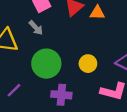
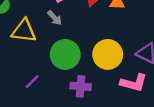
yellow circle: (88, 64) -> (108, 54), size x1.6

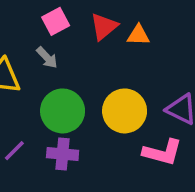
purple cross: (81, 86) -> (63, 154), moved

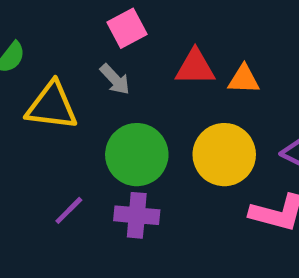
red triangle: (104, 27) -> (195, 67), moved, turned 40
orange triangle: (138, 35) -> (244, 79), moved

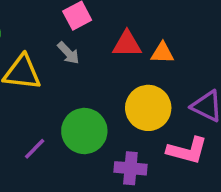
green circle: (137, 155) -> (84, 131), moved
purple cross: (137, 215) -> (130, 168), moved

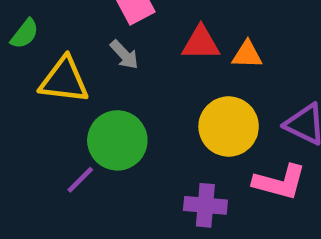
green circle: (84, 131) -> (117, 140), moved

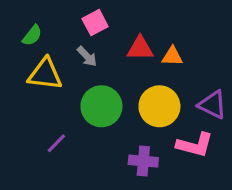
green semicircle: (25, 34) -> (32, 35), moved
green circle: (117, 140) -> (101, 106), moved

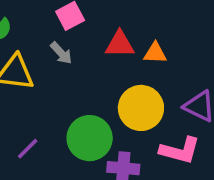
green circle: (101, 106) -> (90, 138), moved

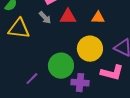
red triangle: (120, 44) -> (68, 17), moved
purple line: (28, 149) -> (32, 79), moved

